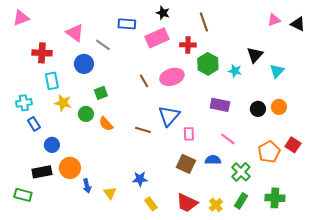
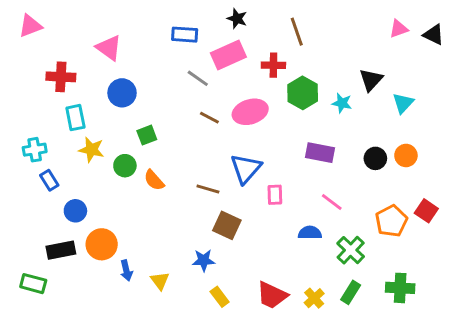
gray line: (103, 45) -> (198, 78), moved
brown line: (144, 81) -> (209, 118), turned -32
brown square: (186, 164) -> (227, 225), moved

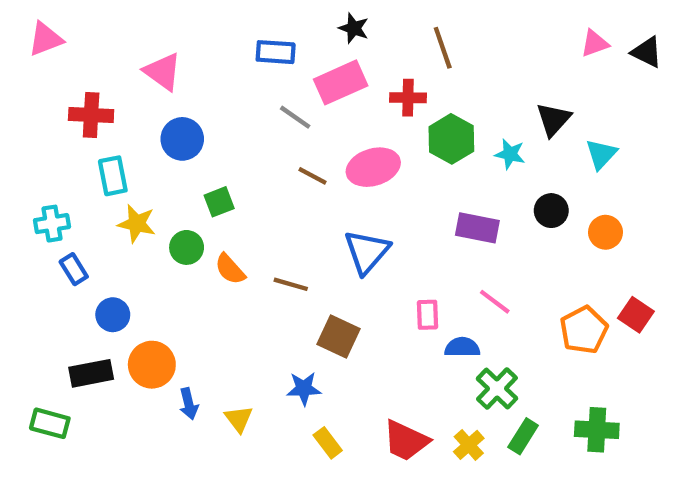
black circle: (375, 158) -> (551, 211), moved
brown line: (208, 189) -> (291, 284), moved
pink rectangle: (275, 195) -> (428, 315), moved
green cross: (351, 250) -> (497, 389), moved

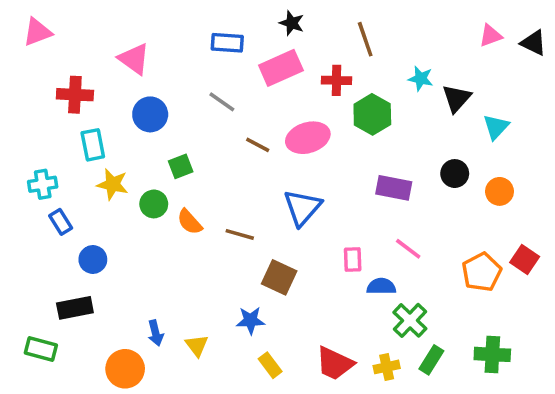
gray line: (295, 117) -> (222, 102), moved
cyan star: (510, 154) -> (421, 79), moved
orange circle: (152, 365) -> (125, 369), moved
yellow cross: (469, 445) -> (387, 367), turned 30

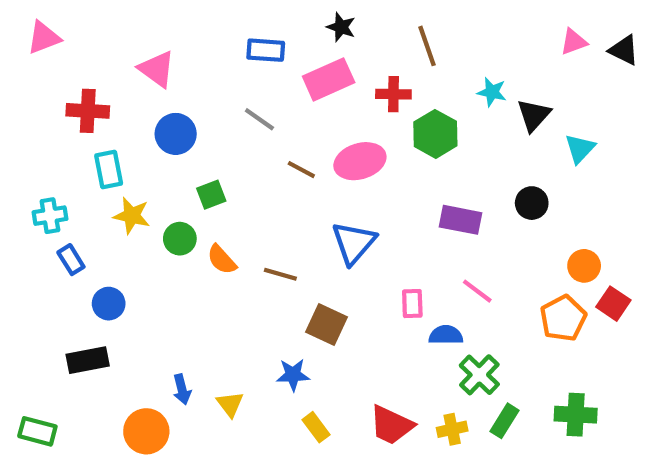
orange circle: (500, 191) -> (584, 266), moved
green rectangle: (41, 349) -> (37, 431), moved

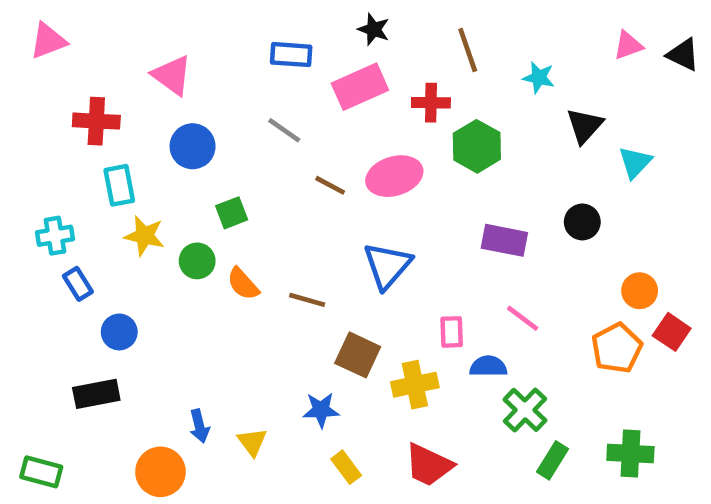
cyan star: (492, 92) -> (539, 78), moved
yellow cross: (452, 429) -> (415, 385), moved, size x1.4

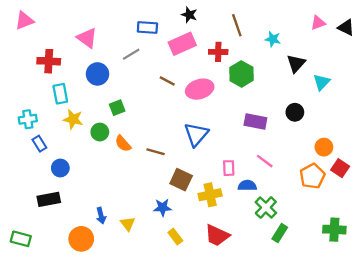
gray line: (284, 130) -> (131, 54), moved, turned -66
brown line: (330, 185) -> (167, 81), moved
green cross: (630, 453) -> (334, 230), moved

